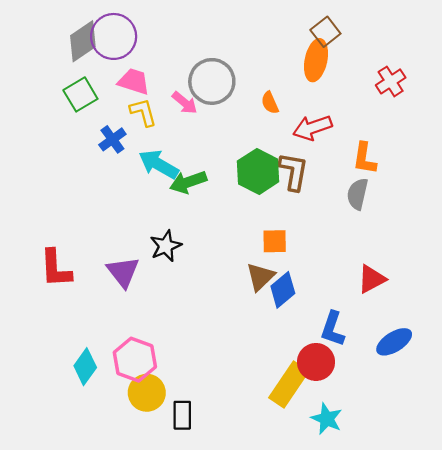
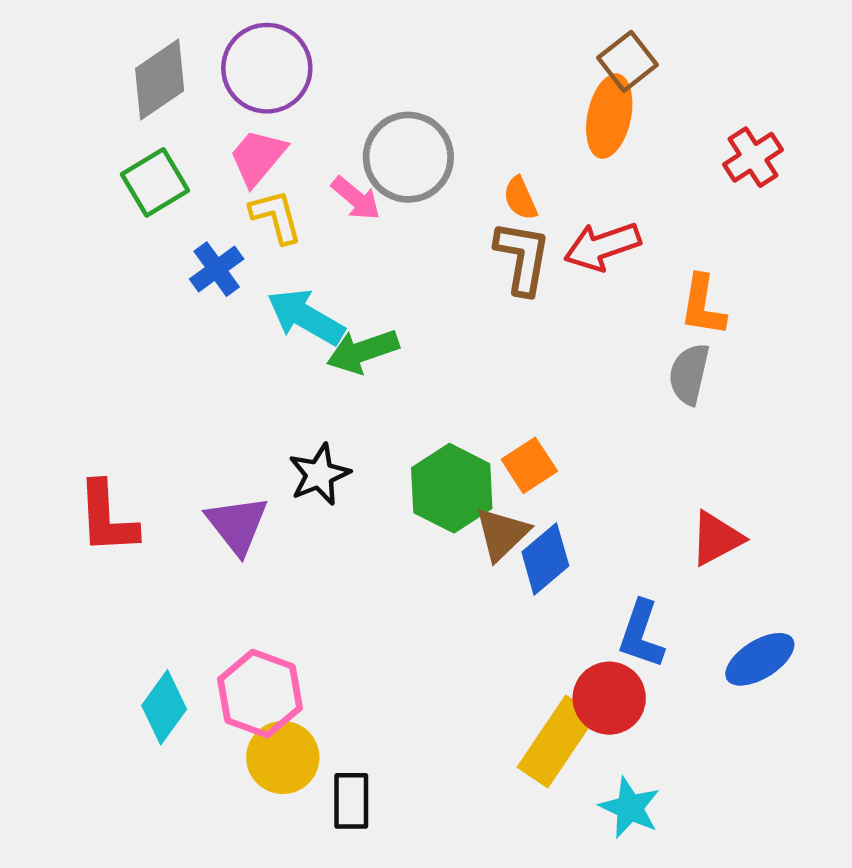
purple circle: (114, 36) -> (267, 68), moved
pink trapezoid: (134, 81) -> (258, 157), turned -68
green hexagon: (258, 171) -> (452, 488), moved
brown L-shape: (294, 171) -> (522, 258), moved
orange square: (275, 241) -> (529, 465), turned -32

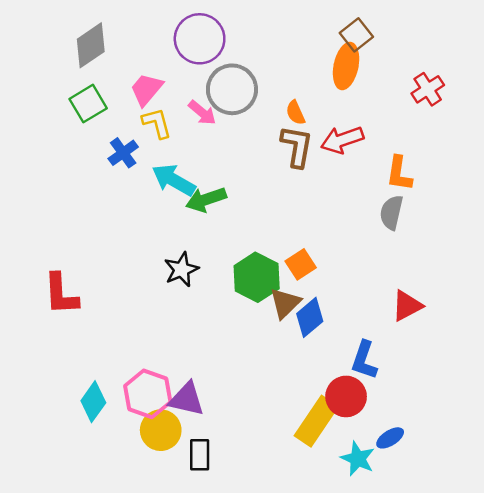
purple circle: (267, 68) -> (200, 39), moved
purple triangle: (237, 525) -> (187, 399), moved, turned -39
blue ellipse: (760, 659) -> (390, 438), moved, size x0.7

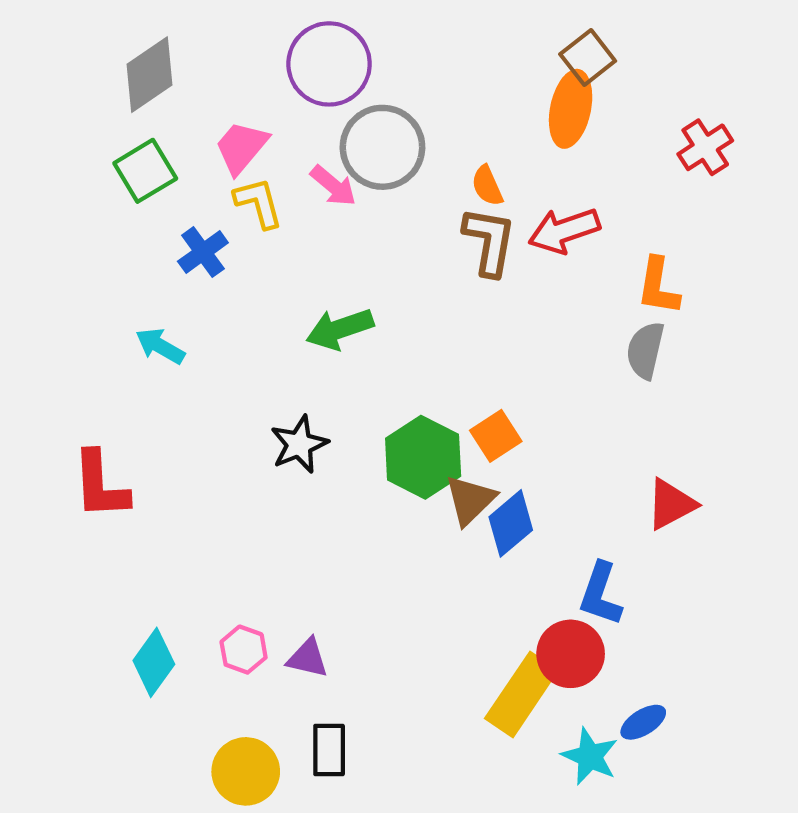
cyan arrow: (174, 180) -> (160, 346), moved, size x0.7
pink hexagon: (148, 394) -> (244, 650), size x0.6
purple triangle: (187, 399) -> (308, 658), size x0.7
yellow circle: (161, 430) -> (246, 771), moved

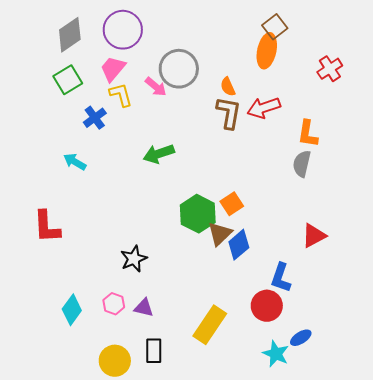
purple circle: (329, 64) -> (123, 30), moved
black star: (299, 444) -> (134, 259), moved
yellow rectangle: (521, 694) -> (210, 325), moved

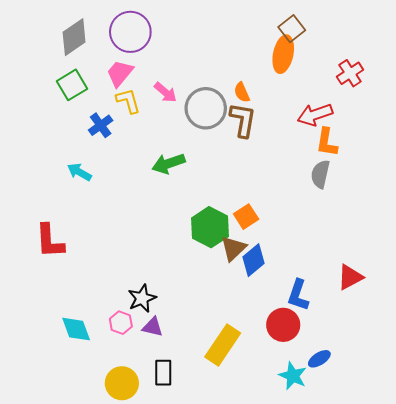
gray circle: (179, 69) -> (206, 108), moved
red arrow: (264, 108) -> (315, 115), moved
red triangle: (314, 236) -> (350, 277), moved
black star: (134, 259) -> (142, 298), moved
cyan diamond: (72, 310) -> (76, 329), turned -56

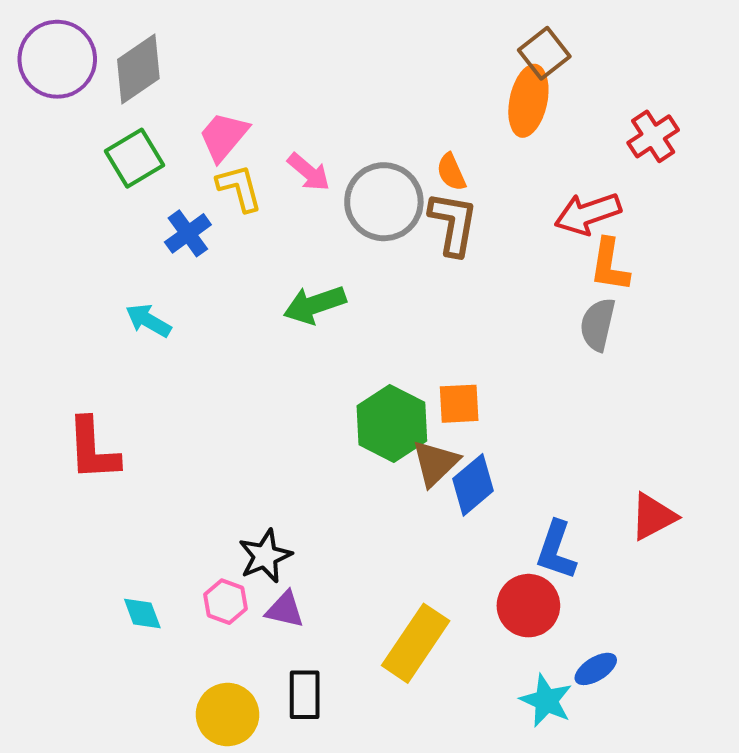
purple circle: (130, 32) -> (57, 59), moved
orange square: (246, 217) -> (459, 404), turned 30
cyan diamond: (76, 329) -> (142, 614), size x0.7

